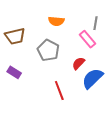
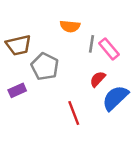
gray line: (96, 23) -> (91, 44), moved
gray pentagon: (48, 50) -> (45, 66), moved
purple rectangle: (14, 72) -> (17, 90), turned -56

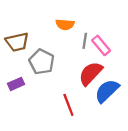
red semicircle: (98, 79) -> (91, 73), size x1.6

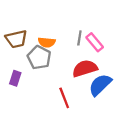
orange semicircle: (65, 24) -> (47, 42), moved
red semicircle: (91, 73) -> (85, 68), turned 30
purple rectangle: (16, 84) -> (15, 78), turned -48

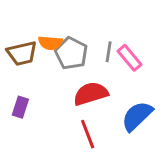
orange semicircle: (47, 42) -> (50, 43), moved
gray pentagon: (39, 58) -> (71, 53), moved
red semicircle: (85, 68) -> (91, 94), moved

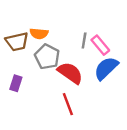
gray pentagon: (71, 53) -> (47, 57), moved
red semicircle: (91, 94) -> (70, 73), turned 52
blue semicircle: (137, 116) -> (106, 68), moved

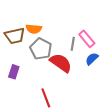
gray line: (84, 40) -> (73, 44), moved
blue semicircle: (106, 68) -> (92, 59), size x0.6
red line: (68, 104) -> (46, 98), moved

